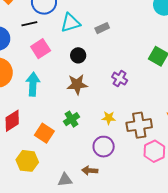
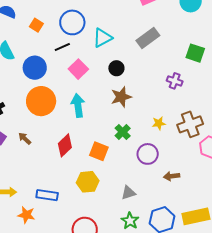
gray rectangle: (102, 28) -> (148, 38), moved, size x1.6
purple cross: (120, 79) -> (175, 81), moved
purple circle: (104, 147) -> (148, 154), moved
brown arrow: (90, 171) -> (172, 176), moved

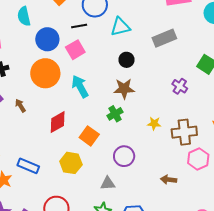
pink square: (78, 69) -> (75, 50), moved
cyan arrow: (78, 105) -> (80, 86), turned -35
green cross: (123, 132) -> (115, 114), moved
purple circle: (148, 154) -> (124, 156), moved
brown arrow: (172, 176) -> (169, 180), moved

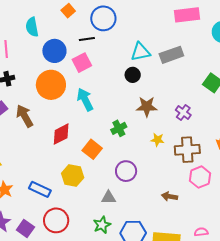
cyan triangle: (120, 27) -> (140, 52), moved
purple cross: (180, 86) -> (183, 113), moved
brown star: (124, 89) -> (147, 107), moved
brown arrow: (20, 106) -> (25, 116), size x1.6
blue rectangle: (28, 166) -> (40, 189), moved

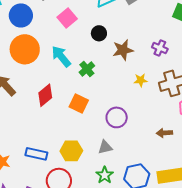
pink square: (82, 63) -> (67, 18), moved
black circle: (133, 75) -> (99, 33), moved
green cross: (119, 128) -> (87, 69), moved
yellow hexagon: (73, 175) -> (71, 151), moved

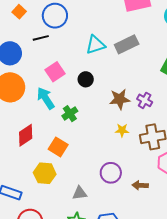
pink square: (67, 18) -> (55, 72), moved
brown star: (123, 50) -> (120, 99), moved
purple circle: (117, 117) -> (111, 173), moved
yellow hexagon: (71, 151) -> (45, 173), moved

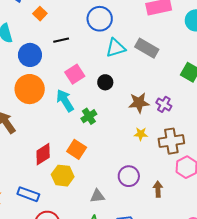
blue circle: (55, 16) -> (100, 19), moved
gray rectangle: (127, 44) -> (147, 48), turned 55
red diamond: (26, 135) -> (43, 154), moved
brown arrow: (140, 185) -> (158, 189), turned 84

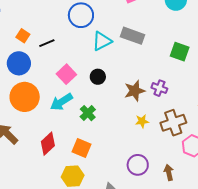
orange square: (40, 14) -> (23, 36), moved
cyan arrow: (65, 101) -> (61, 102), turned -80
red diamond: (43, 154) -> (48, 144), moved

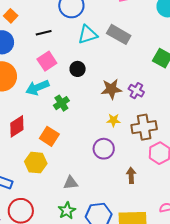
black line: (47, 43) -> (44, 33), moved
purple circle: (138, 165) -> (104, 149), moved

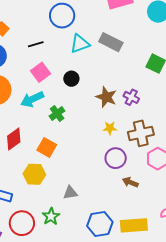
brown star: (111, 89) -> (106, 97), turned 30
purple circle: (104, 149) -> (116, 158), moved
brown arrow: (131, 175) -> (130, 182), turned -63
green star: (67, 211) -> (51, 216), moved

